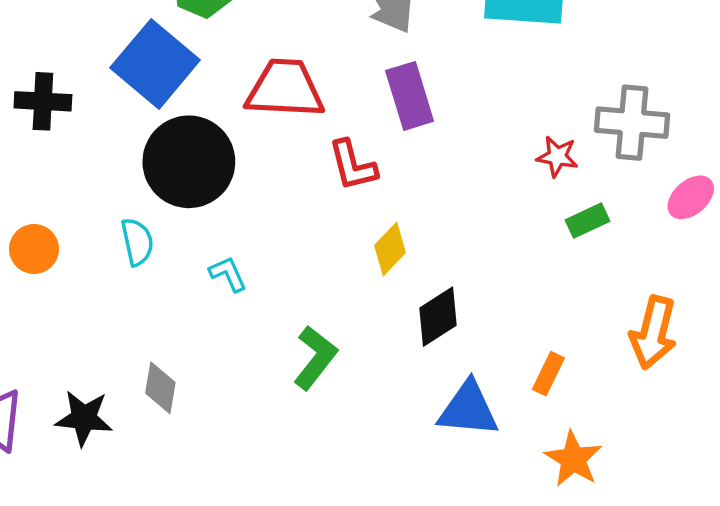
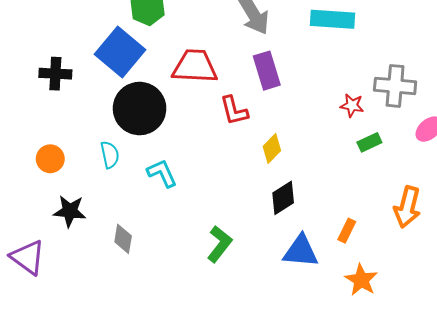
yellow diamond: (390, 249) -> (272, 149), moved
cyan L-shape: (228, 274) -> (162, 173), size x1.4
green L-shape: (315, 358) -> (220, 244), moved
black star: (84, 418) -> (70, 211), moved

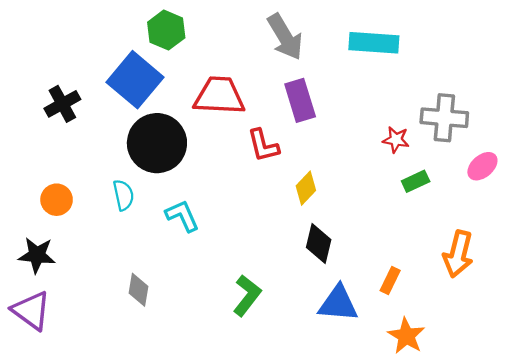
black cross: (55, 74) -> (62, 104), turned -32
black diamond: (283, 198) -> (319, 244), turned -44
black star: (70, 211) -> (37, 255), moved

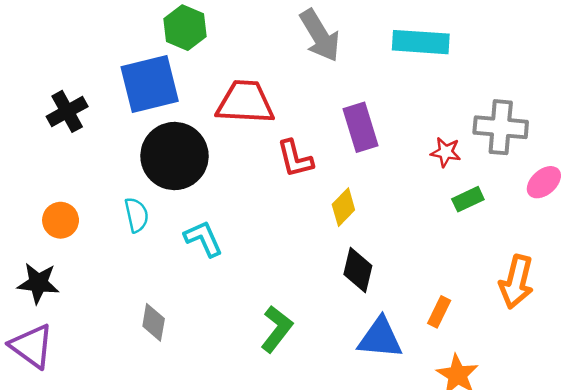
blue square: (135, 80) -> (150, 84), turned 36
purple rectangle: (300, 100) -> (360, 127), moved

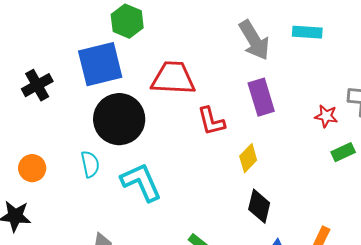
gray arrow: (320, 36) -> (254, 40), moved
cyan rectangle: (421, 42) -> (307, 32), size x0.7
cyan L-shape: (203, 239) -> (141, 182), size x1.4

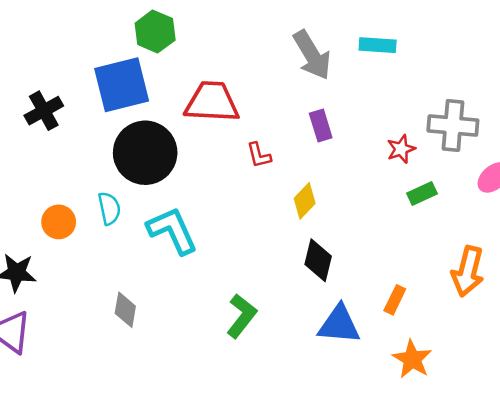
purple rectangle: (261, 97) -> (321, 126), size x0.7
red star: (326, 116) -> (401, 149), turned -30
red L-shape: (211, 121) -> (259, 155), size x0.7
orange circle: (32, 168) -> (59, 222), moved

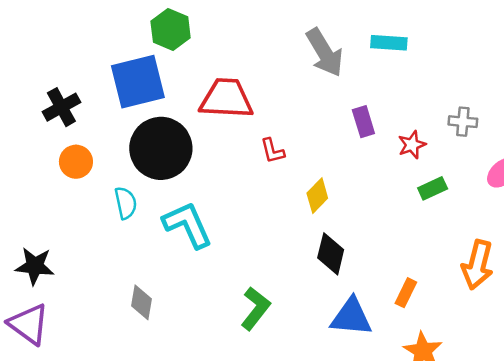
purple rectangle: (321, 126) -> (363, 122), moved
gray cross: (453, 126) -> (463, 122), size x0.6
orange circle: (59, 222) -> (76, 162), moved

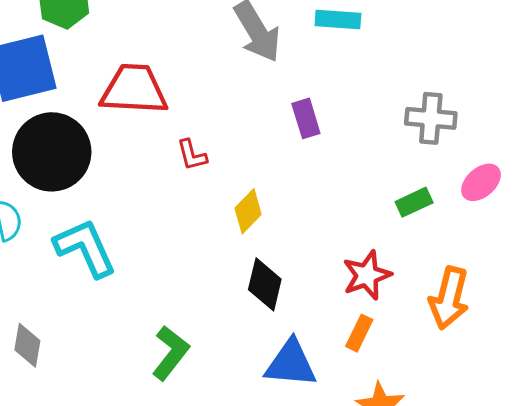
gray cross: (463, 122) -> (431, 118), size x1.4
red star: (412, 145) -> (367, 275), moved, size x1.4
green rectangle: (433, 188) -> (414, 202), moved

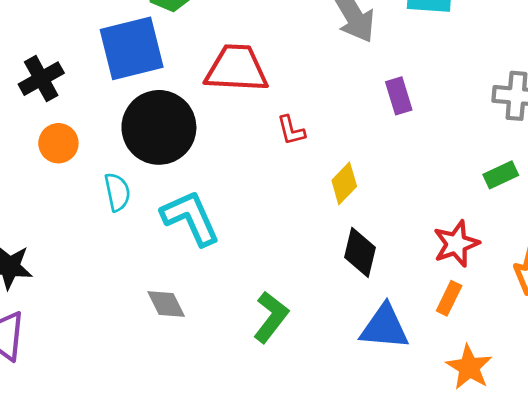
gray diamond: (27, 345) -> (166, 304), moved, turned -36

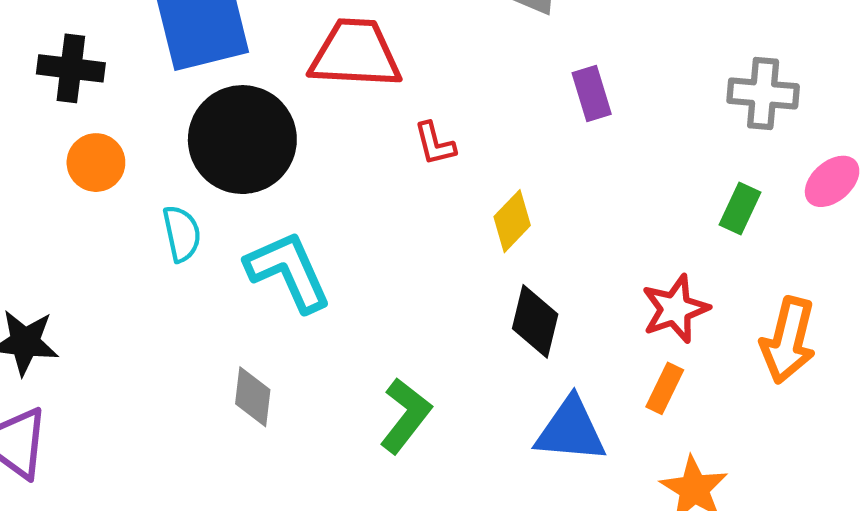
black cross: (41, 79) -> (71, 68), turned 36
green rectangle: (501, 175) -> (740, 209), turned -40
gray diamond: (166, 304) -> (253, 397), turned 33

